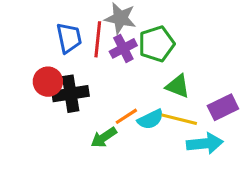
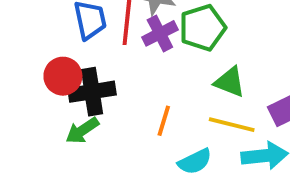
orange line: (126, 116) -> (164, 121), turned -40
cyan semicircle: (151, 119) -> (195, 161), moved
green arrow: (104, 137) -> (82, 130), moved

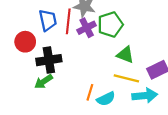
red circle: (63, 76) -> (25, 42), moved
orange line: (164, 121) -> (90, 92), moved

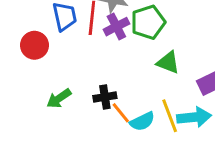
black cross: (49, 60) -> (105, 97), moved, size x0.7
yellow line: (126, 78) -> (170, 116), moved, turned 55
orange line: (90, 92) -> (121, 113), turned -56

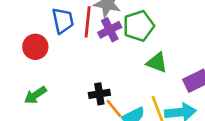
green arrow: (59, 98) -> (35, 95), moved

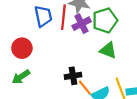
red circle: (35, 47) -> (22, 48), moved
green triangle: (157, 62) -> (108, 50), moved

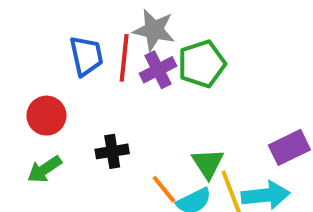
green triangle: (108, 50) -> (208, 163), moved, turned 36
black cross: (73, 76) -> (112, 151), moved

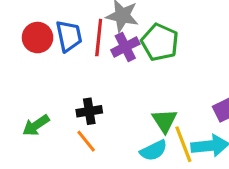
green pentagon: (202, 64) -> (160, 42), turned -30
red circle: (46, 116) -> (38, 38), moved
orange line: (164, 189) -> (86, 141), moved

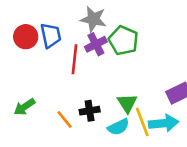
red line: (99, 38) -> (75, 59), moved
black cross: (89, 111) -> (90, 111), moved

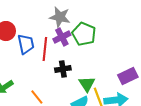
blue trapezoid: (51, 35) -> (26, 44), moved
black cross: (90, 111) -> (63, 69), moved

